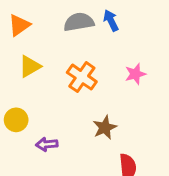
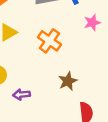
pink star: (135, 74) -> (92, 23), moved

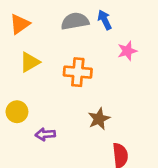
orange cross: (50, 41) -> (78, 72), turned -30

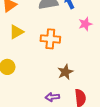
purple arrow: (45, 134) -> (52, 97), moved

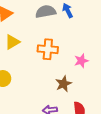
pink star: (85, 24) -> (81, 61), moved

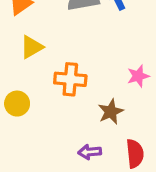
orange cross: (48, 49) -> (70, 79), moved

